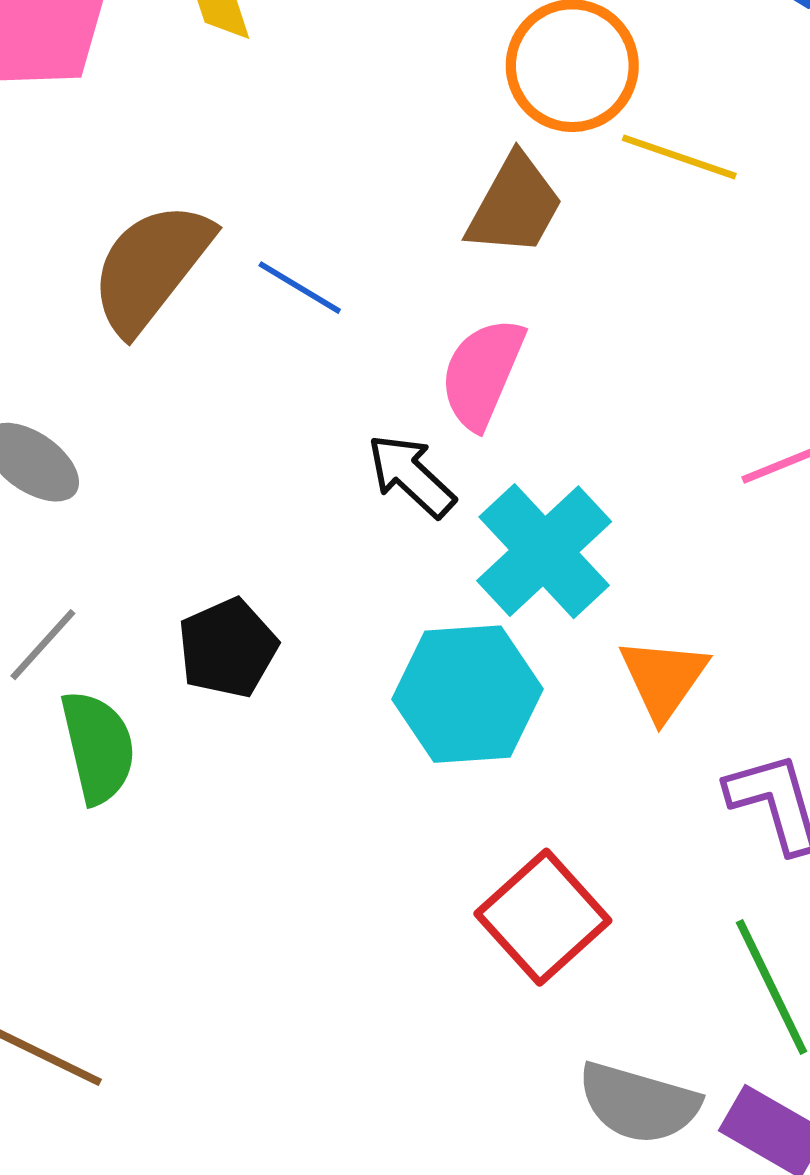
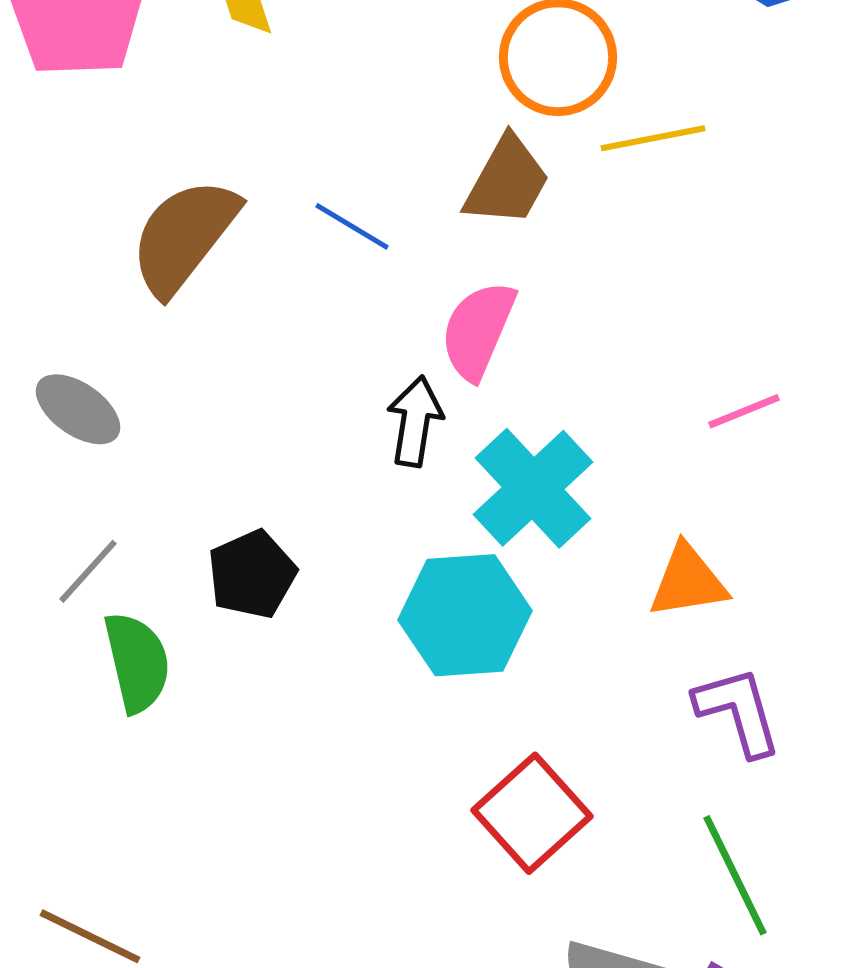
yellow line: (679, 157) -> (653, 138), turned -30
blue line: (300, 288) -> (352, 226), moved
black arrow: (411, 476) -> (415, 421), turned 56
orange triangle: (663, 678) -> (688, 581), moved, turned 46

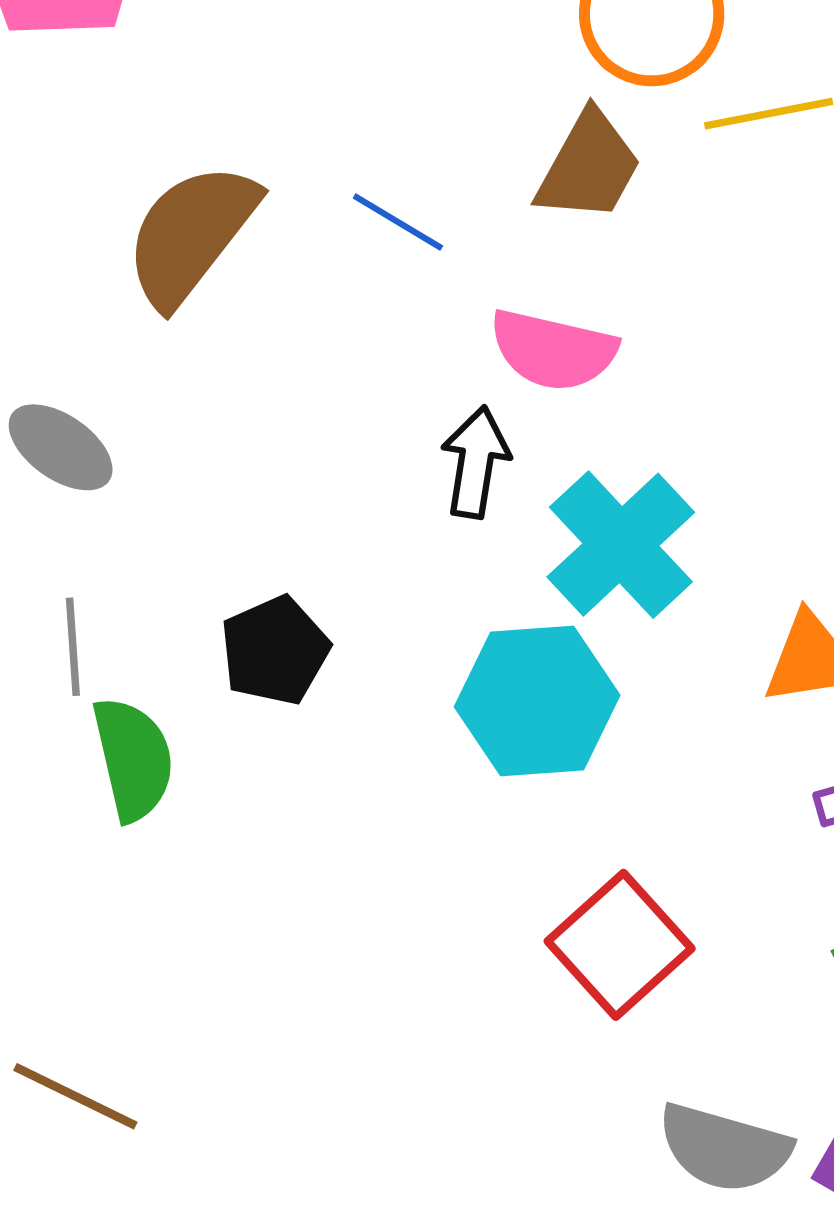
pink semicircle: (478, 330) -> (553, 350), turned -100
gray line: (88, 571) -> (73, 647), turned -46

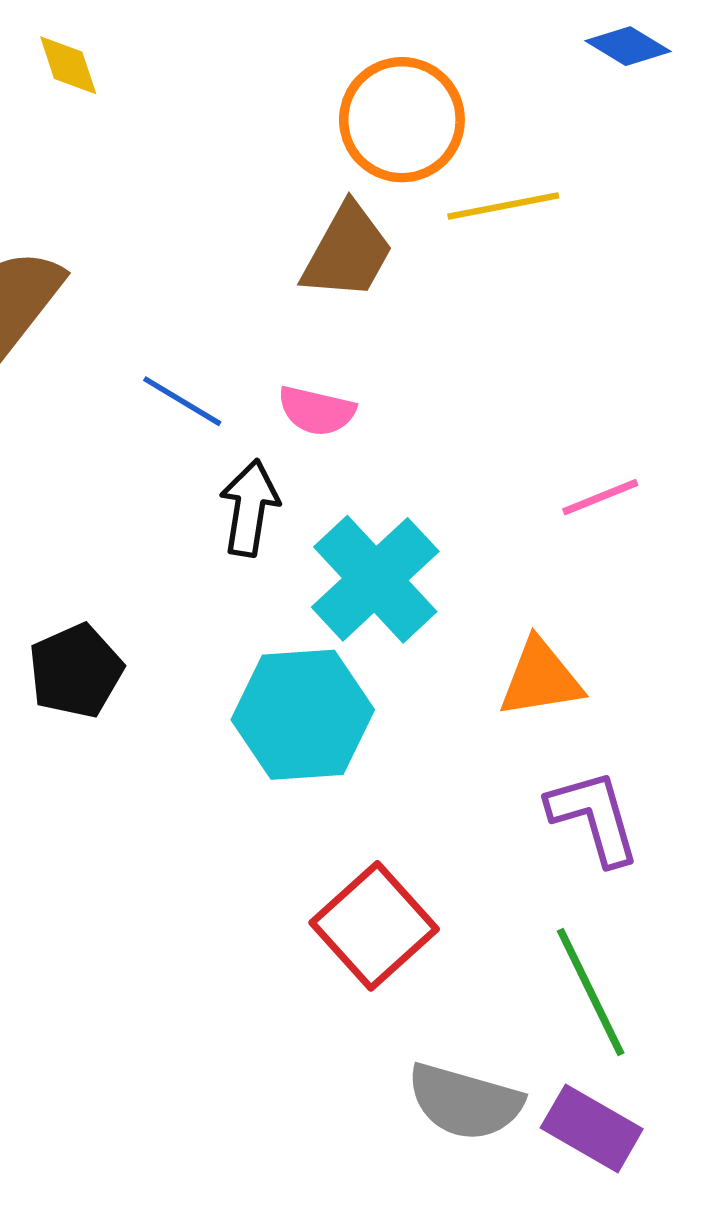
blue line: (398, 222) -> (182, 401), moved
pink semicircle: (553, 350) -> (317, 411), size x0.7

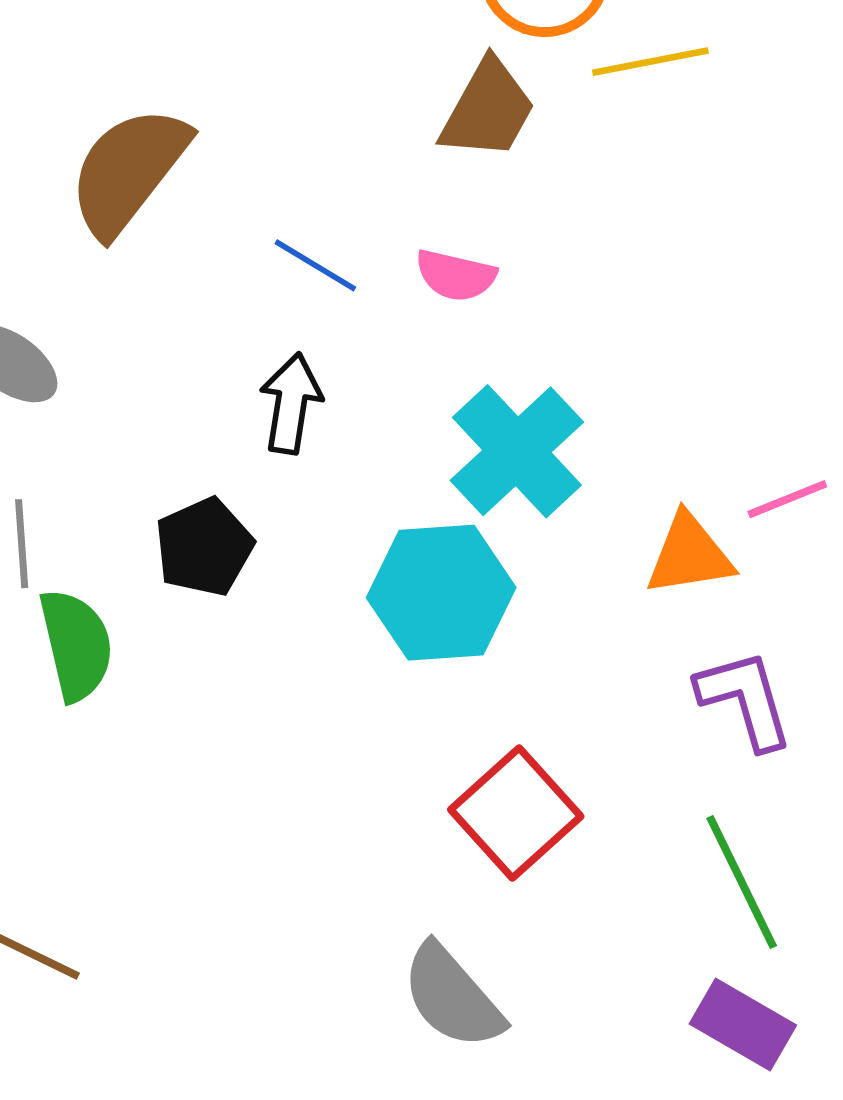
pink line: (600, 497) -> (787, 499), moved
black arrow: (249, 508) -> (291, 403), moved
gray semicircle: (465, 1102) -> (452, 997), moved, turned 33

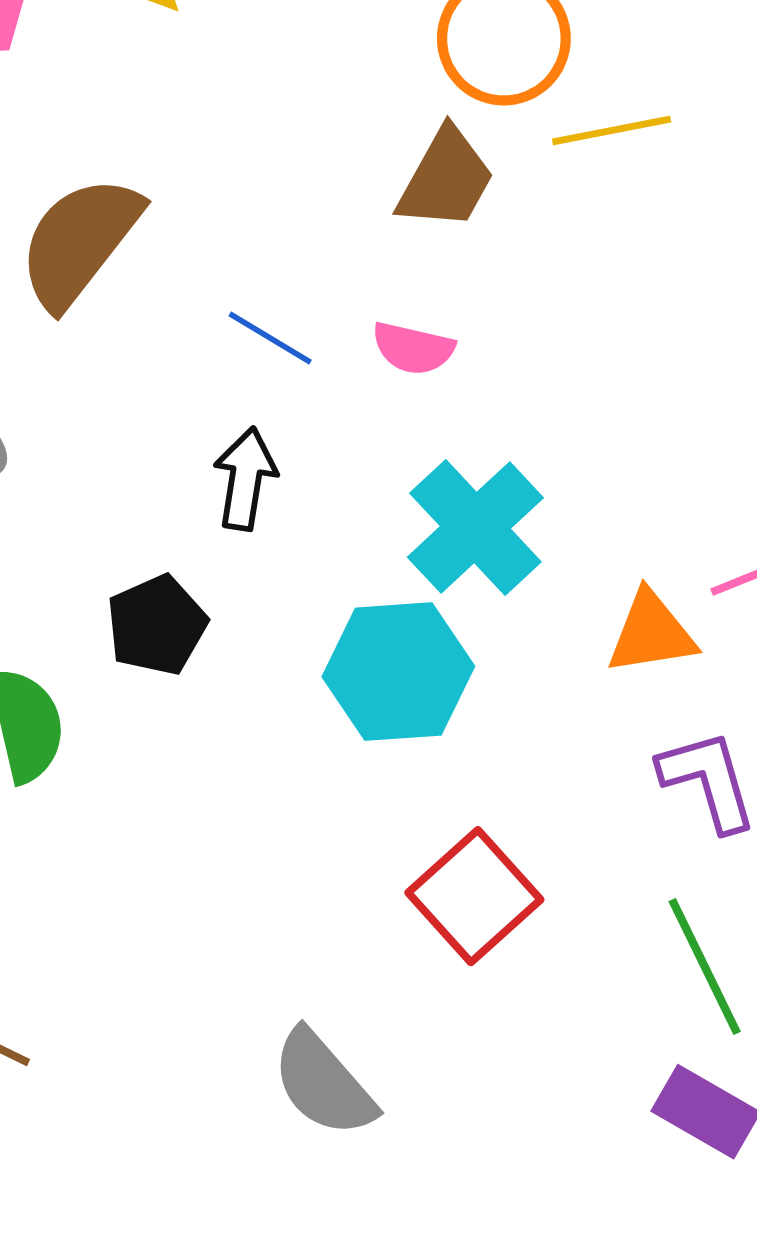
gray semicircle: (452, 997) -> (323, 1083), moved

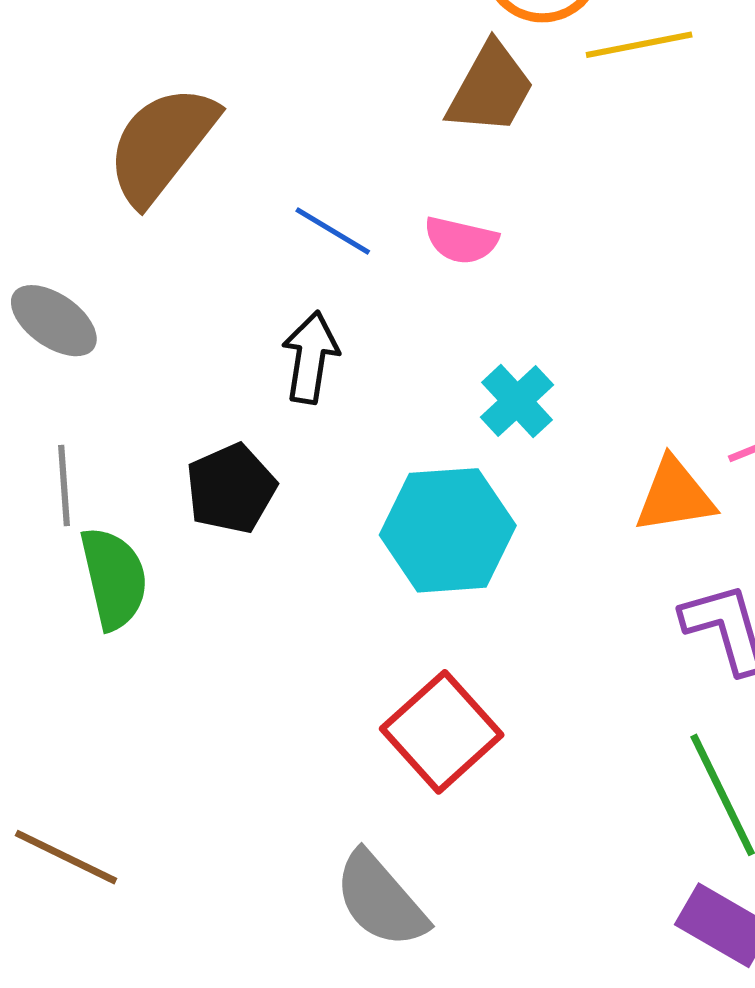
cyan cross: (475, 527) -> (517, 401), size x0.6
red square: (474, 896) -> (442, 732), moved

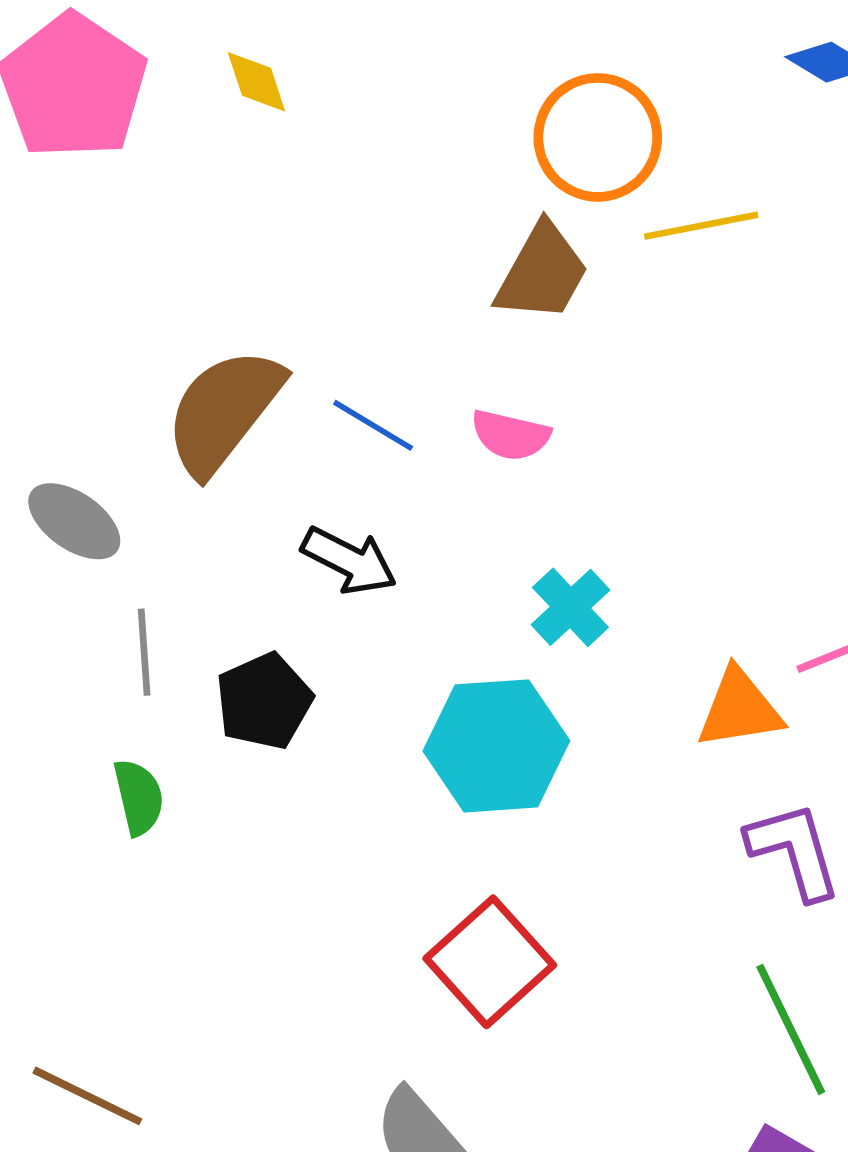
brown semicircle: (162, 145) -> (224, 411), moved
black arrow: (310, 357) -> (349, 561), turned 108
gray line: (64, 486) -> (144, 652), moved
green semicircle: (114, 578) -> (139, 797), size x0.7

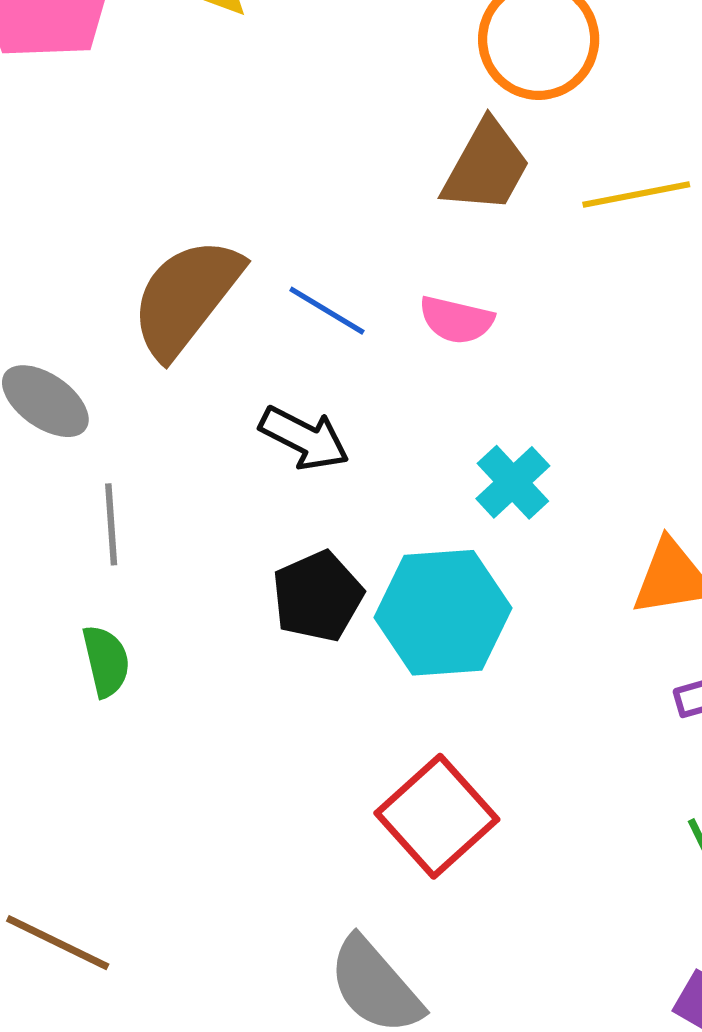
yellow line: (701, 226) -> (636, 195), moved
black pentagon: (264, 701) -> (318, 596), moved

